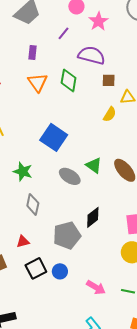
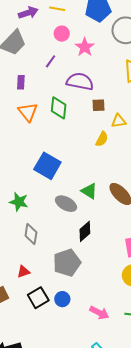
black diamond: (93, 217) -> (85, 231), moved

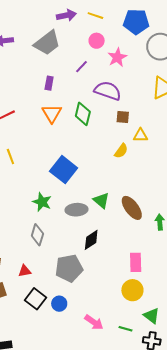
green star: (19, 202) -> (42, 202), moved
gray ellipse: (66, 204) -> (76, 210), turned -40
black square: (38, 298) -> (36, 299), turned -30

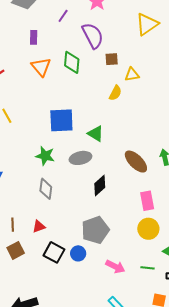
purple semicircle: (108, 91) -> (93, 36), turned 52
blue square: (64, 170) -> (61, 120), turned -32
green triangle: (101, 201) -> (96, 134), moved
brown ellipse: (132, 208) -> (136, 162), moved
gray pentagon: (69, 268) -> (95, 230), moved

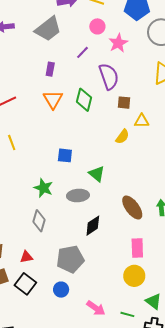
blue square: (61, 120) -> (65, 155), size x0.6
gray pentagon: (95, 230) -> (70, 259), moved
black square: (54, 252) -> (25, 284), moved

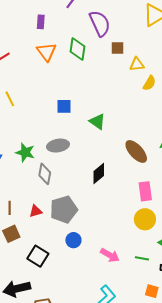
yellow semicircle: (122, 137) -> (149, 83), moved
green star: (43, 188) -> (25, 152), moved
gray ellipse: (78, 196) -> (58, 146), moved
gray pentagon: (70, 259) -> (64, 209), moved
black square: (25, 284) -> (38, 256), moved

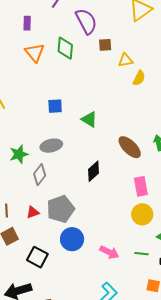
green star: (25, 152) -> (19, 154), turned -30
gray diamond: (45, 174) -> (40, 175), turned 30
blue circle: (73, 240) -> (72, 239), size x1.5

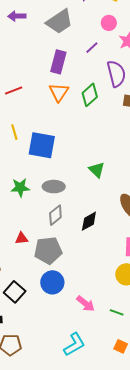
purple rectangle: (27, 23) -> (58, 62), size x1.6
green diamond: (65, 48) -> (90, 95), turned 30
blue square: (55, 106) -> (42, 145), moved, size x1.8
gray diamond: (40, 175) -> (55, 215), moved
red triangle: (33, 212) -> (22, 238), moved

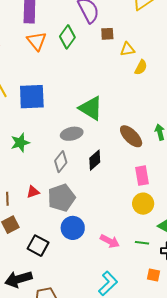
green triangle: (97, 170) -> (91, 108), size x1.5
gray ellipse: (54, 187) -> (72, 134), moved

